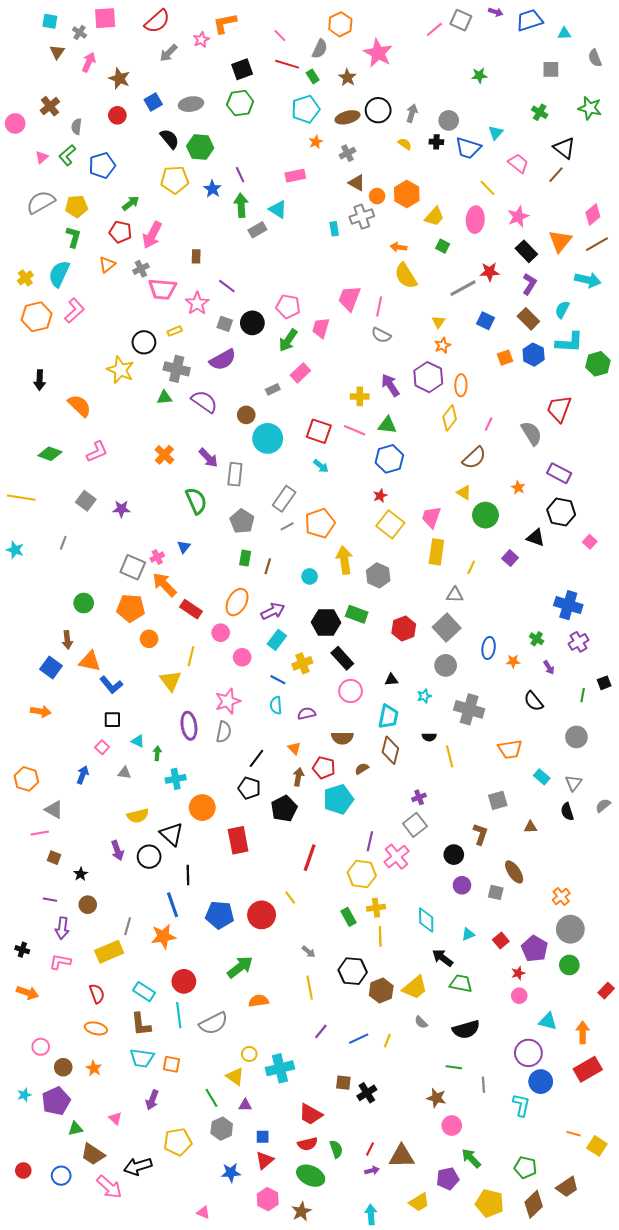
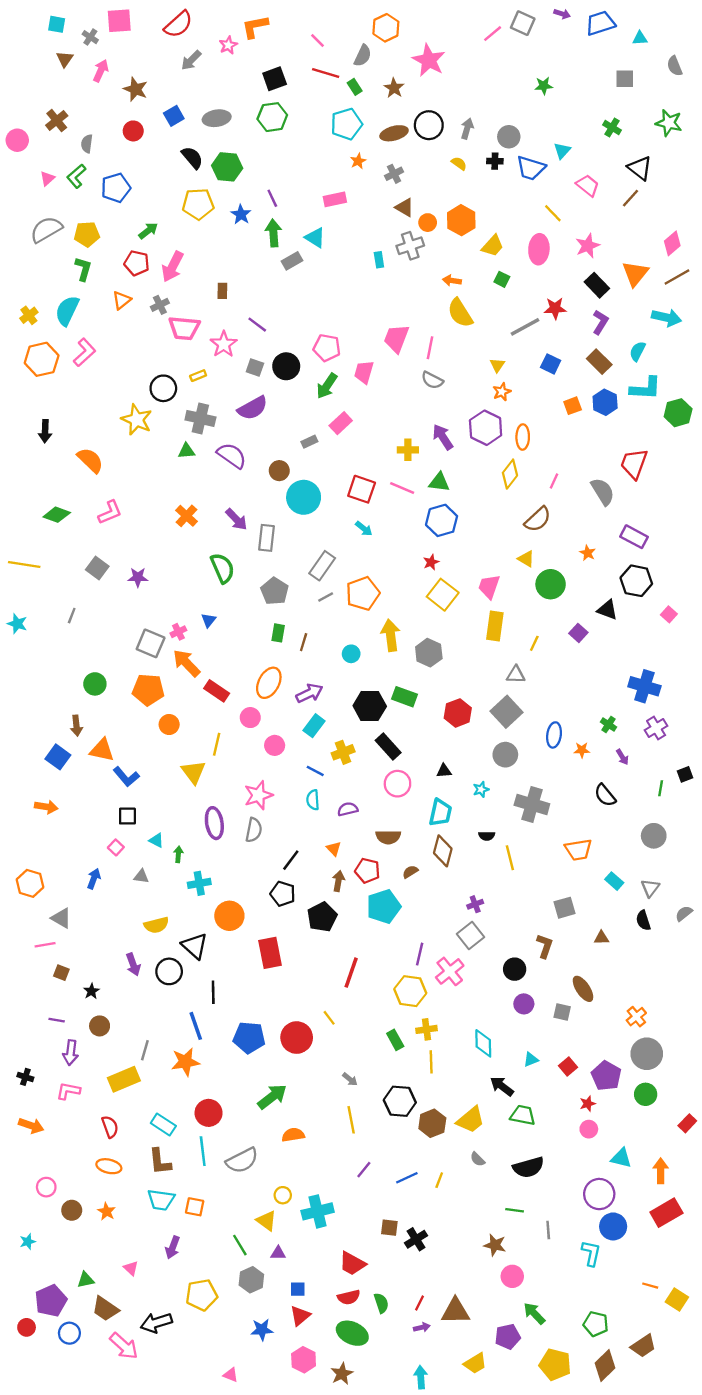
purple pentagon: (56, 1101) -> (51, 1301), moved

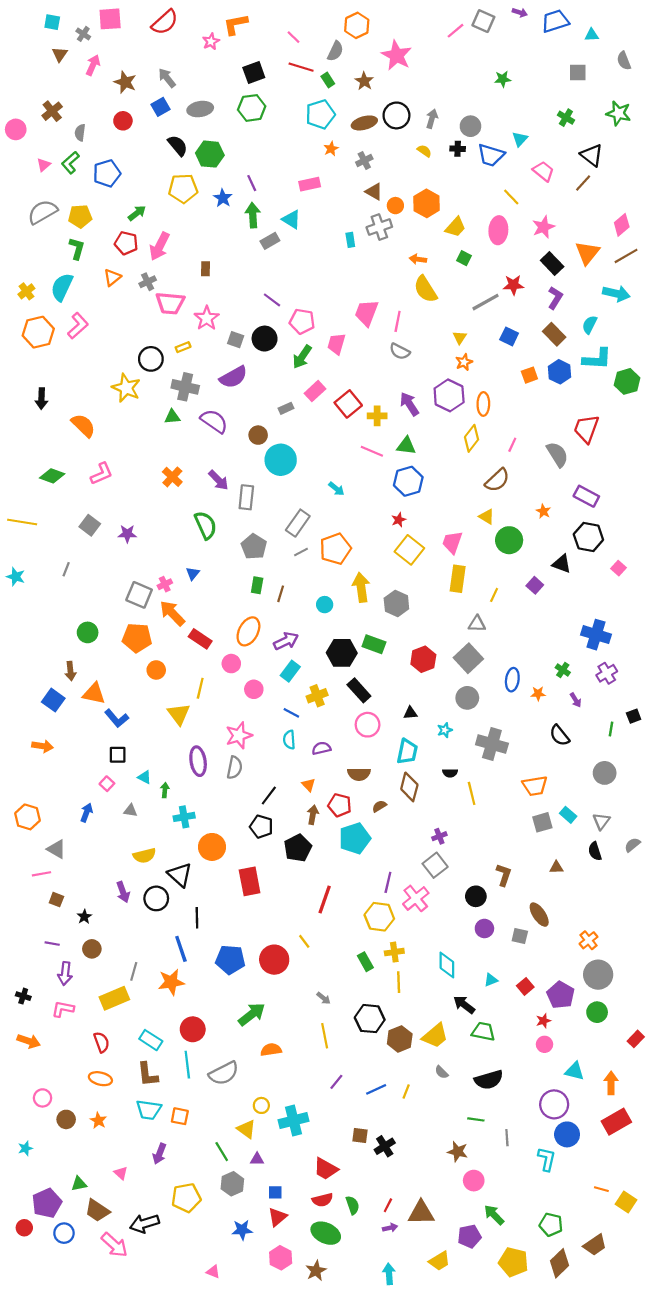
gray arrow: (191, 60) -> (167, 78), moved, turned 96
purple line: (257, 325) -> (272, 300), moved
red square: (362, 489) -> (348, 404), moved, turned 32
gray square: (564, 908) -> (542, 822), moved

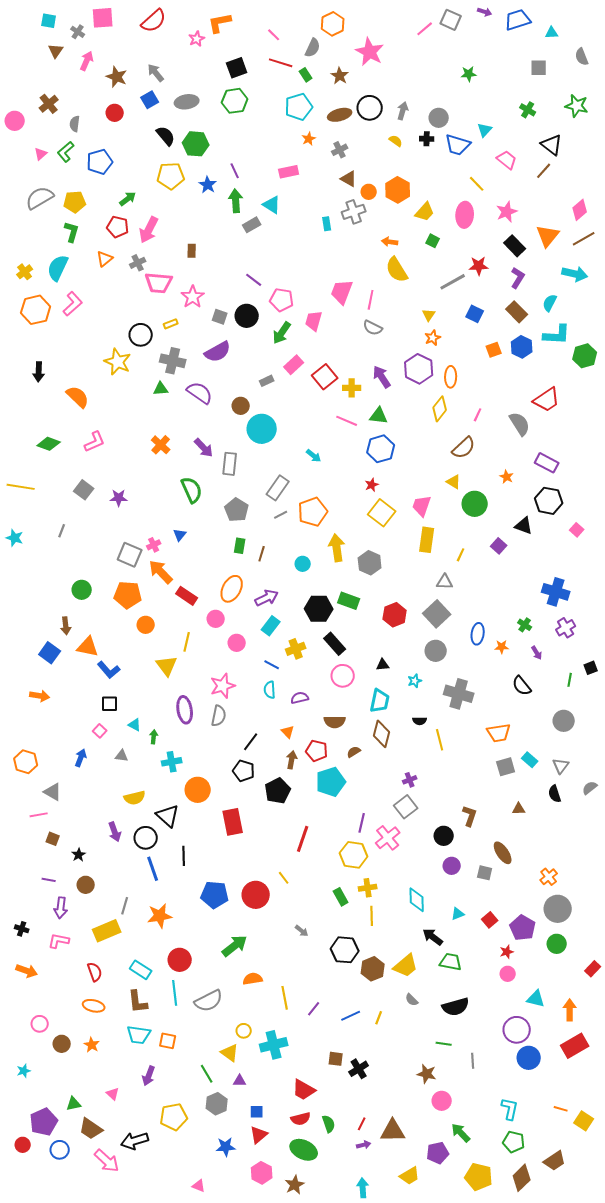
red trapezoid: (586, 429) -> (547, 400), turned -144
blue line: (181, 949) -> (153, 869), moved
yellow line: (325, 1036) -> (285, 998), moved
cyan L-shape: (547, 1159) -> (510, 1109), moved

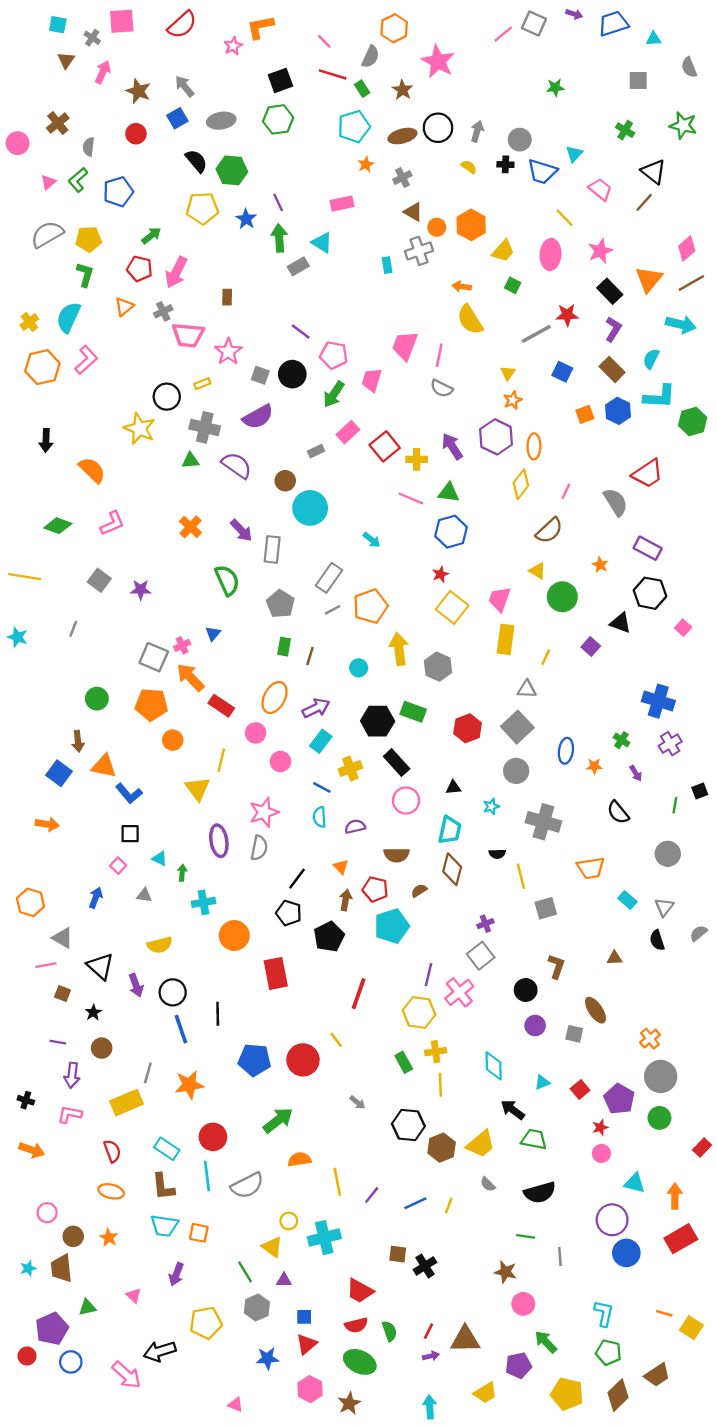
gray square: (506, 767) -> (546, 908), moved
black triangle: (168, 816) -> (100, 966), moved
brown trapezoid: (91, 1129) -> (61, 1268), moved, turned 50

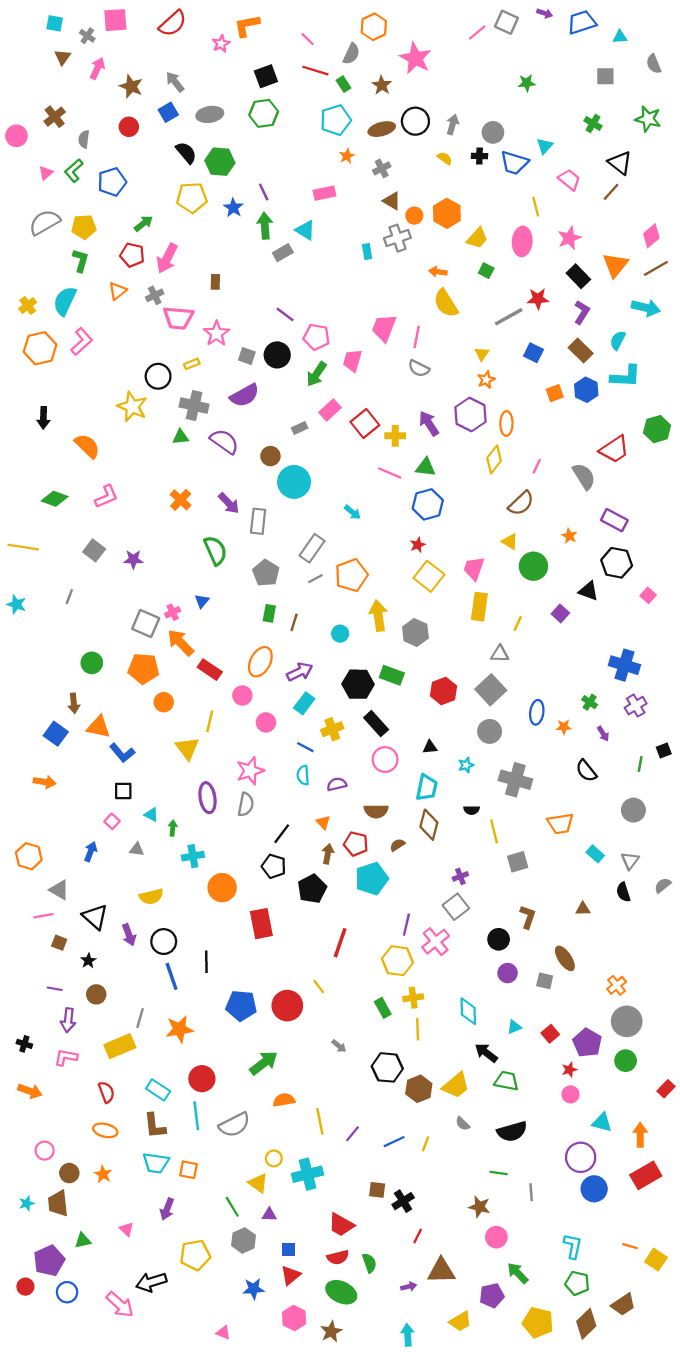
yellow line: (565, 218) -> (536, 207), turned 30
green hexagon: (693, 421) -> (657, 429), moved
red line: (429, 1331) -> (418, 1236), moved

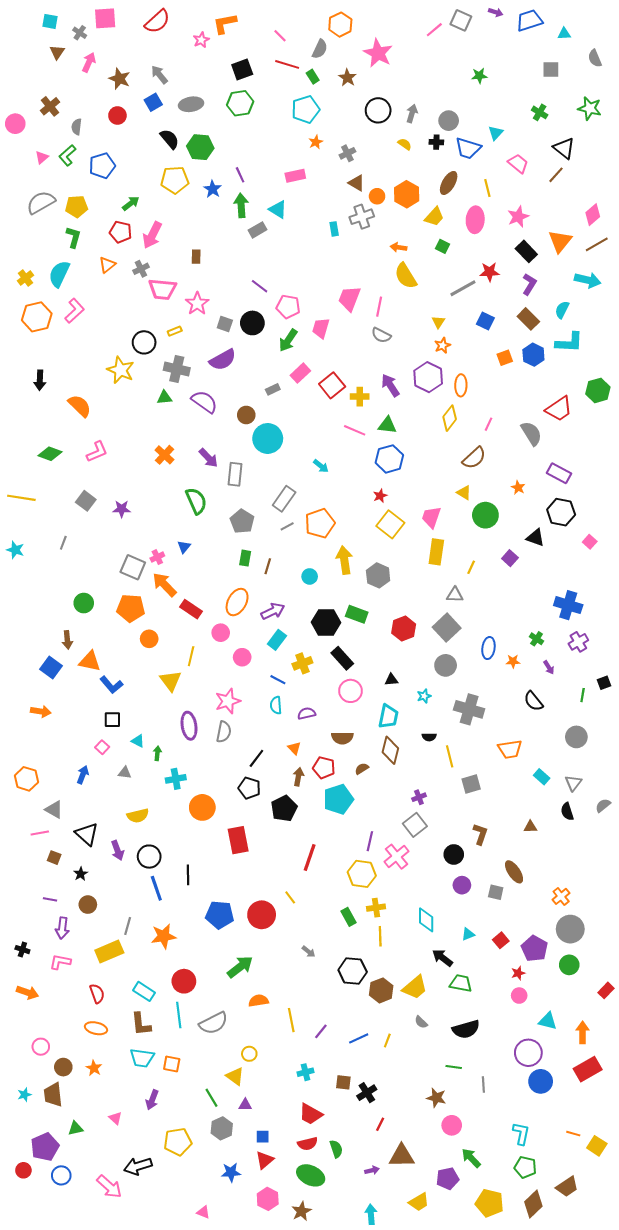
brown ellipse: (382, 129) -> (449, 183), moved, turned -45
cyan cross: (308, 1174) -> (306, 1072), moved, size x0.6

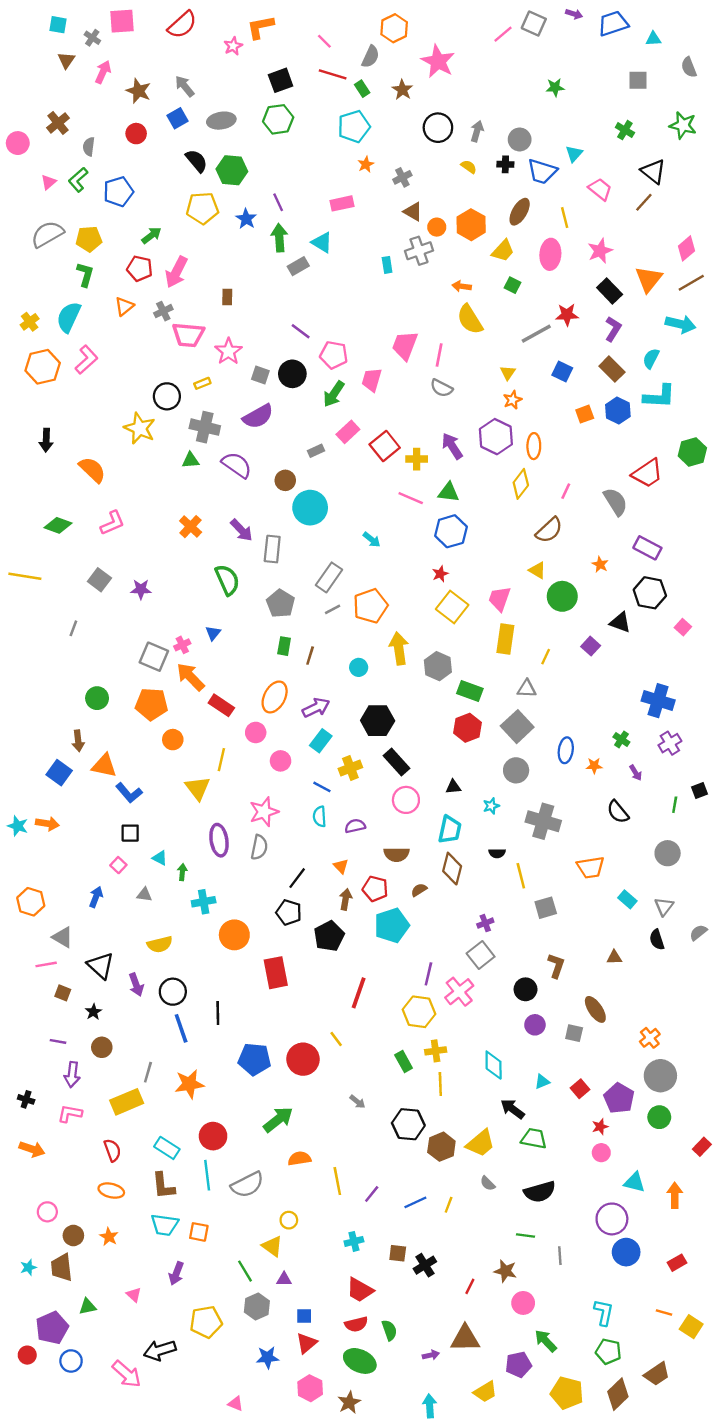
cyan star: (15, 550) -> (18, 826), moved
green rectangle: (357, 614) -> (470, 691), moved
red rectangle: (588, 1069) -> (677, 1263), moved, size x0.6
red line: (380, 1124) -> (470, 1286), moved

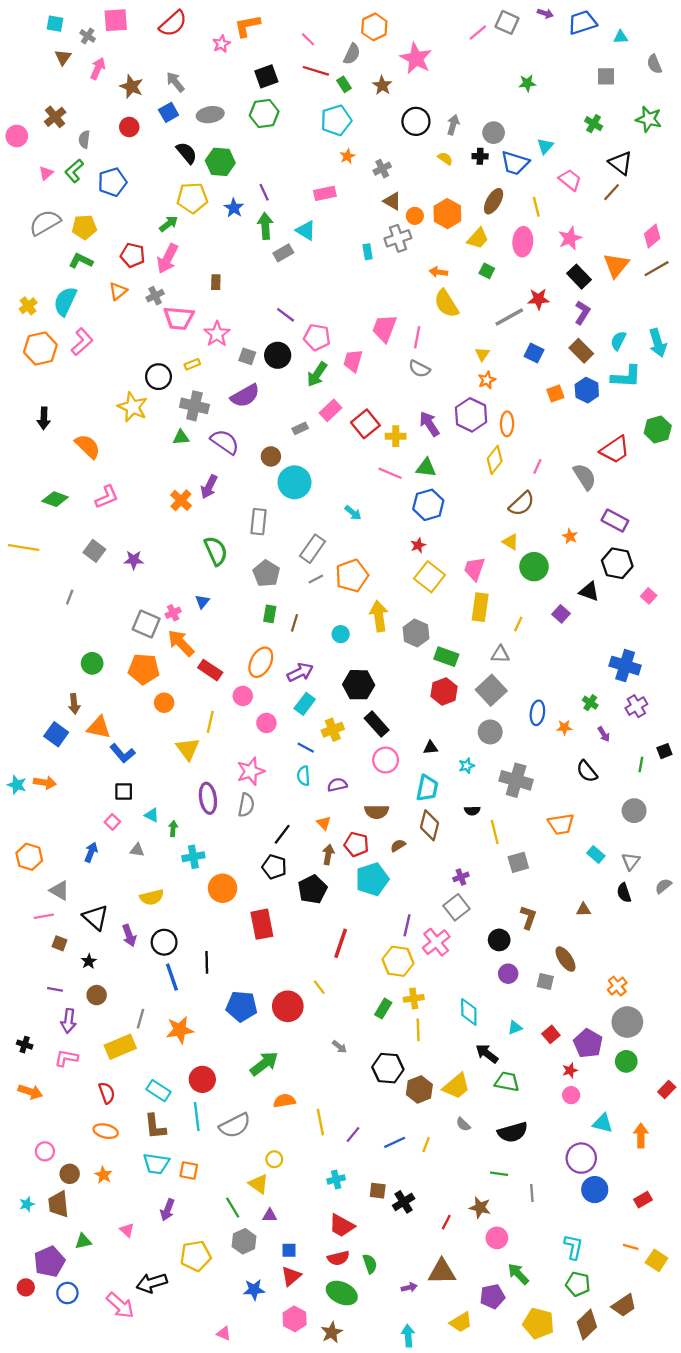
green arrow: (152, 235) -> (169, 224), moved
green L-shape: (85, 274) -> (81, 261), turned -80
cyan arrow: (681, 324) -> (658, 343), moved, turned 60
purple arrow: (241, 530) -> (209, 487), moved, turned 70
green rectangle: (404, 1062) -> (383, 1009), turned 60

